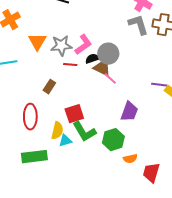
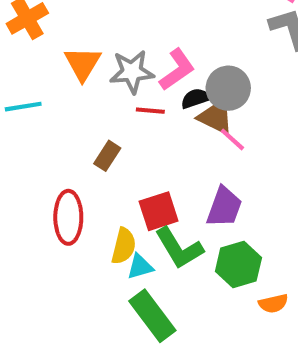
purple trapezoid: (129, 112) -> (224, 207), moved
green rectangle: (34, 157) -> (152, 316), moved, turned 60

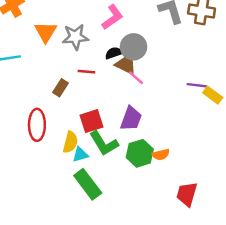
pink L-shape: (177, 70) -> (112, 17), moved
red line: (150, 111) -> (86, 72), moved
orange semicircle: (273, 303) -> (161, 155), moved

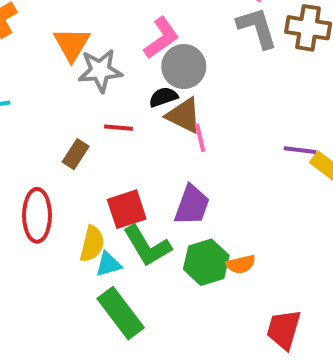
orange triangle: (46, 32) -> (72, 44), moved
gray circle: (134, 47) -> (184, 67), moved
pink line: (136, 78) -> (200, 138), turned 35

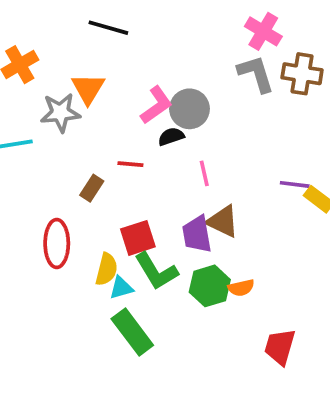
pink L-shape: (161, 38) -> (156, 105), moved
gray star: (100, 71) -> (60, 113), moved
brown triangle: (184, 115) -> (223, 221), moved
purple trapezoid: (192, 205) -> (197, 234), turned 150

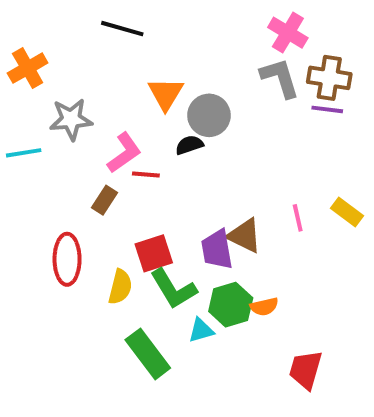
orange triangle: (88, 89) -> (166, 94), moved
pink L-shape: (156, 105) -> (124, 153), moved
pink line: (204, 173) -> (298, 218), moved
purple line: (295, 184) -> (327, 109), moved
cyan triangle: (121, 288) -> (201, 330), moved

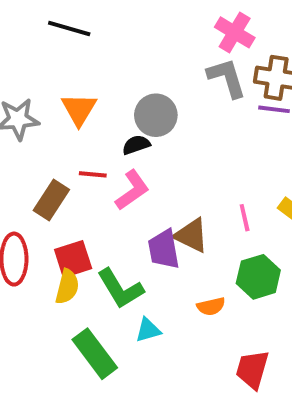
orange triangle: (166, 94) -> (79, 109), moved
pink L-shape: (124, 153) -> (132, 190), moved
brown rectangle: (104, 200) -> (51, 200), size x1.4
red square: (154, 253) -> (73, 259), moved
green hexagon: (231, 305) -> (258, 277), moved

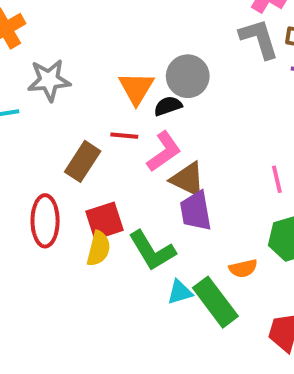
orange triangle: (79, 109) -> (136, 88), moved
brown triangle: (191, 235) -> (188, 179), moved
green rectangle: (95, 354) -> (215, 302), moved

